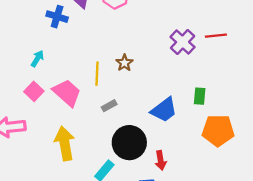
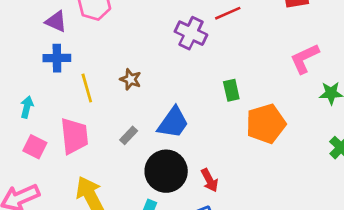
blue cross: (57, 17) -> (57, 58), moved
yellow line: (97, 74) -> (87, 88), moved
pink trapezoid: (67, 93) -> (74, 136), turned 60
blue trapezoid: (164, 110) -> (173, 123), moved

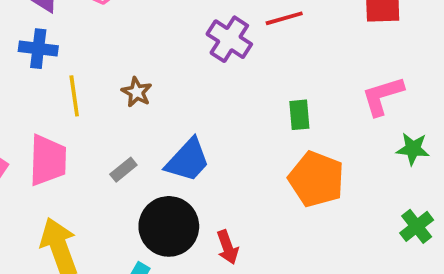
green rectangle: (231, 90) -> (299, 115), moved
orange pentagon: (266, 124) -> (316, 179), turned 30

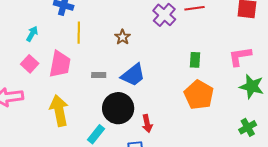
brown star: (137, 92) -> (123, 37), moved
green star: (413, 149) -> (252, 86), size x1.4
gray rectangle: (123, 170) -> (99, 75), turned 32

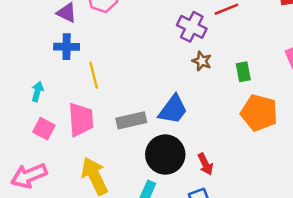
brown star: (123, 37) -> (202, 61), moved
gray rectangle: (99, 75) -> (131, 120), size x1.6

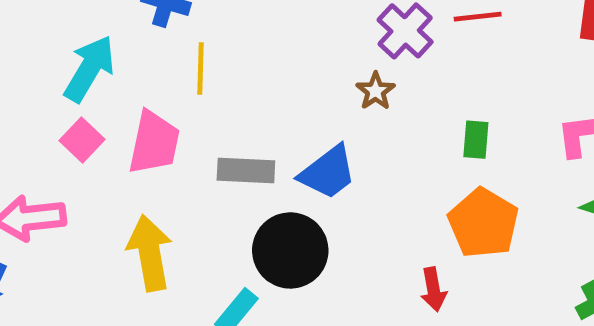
brown star: (202, 61) -> (375, 91), moved
cyan arrow: (37, 91) -> (89, 69), size x1.8
red arrow: (205, 164) -> (433, 289), moved

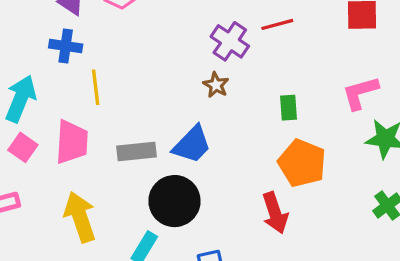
red arrow: (433, 289) -> (275, 213), size x1.4

